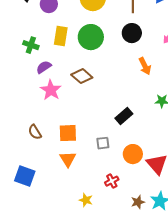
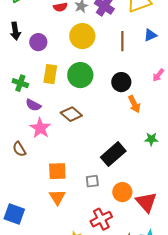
black circle: (132, 33) -> (121, 82), moved
purple semicircle: (44, 67) -> (33, 105), turned -119
black rectangle: (124, 116) -> (113, 154), size x1.4
brown semicircle: (35, 132) -> (19, 149), moved
red cross: (112, 181) -> (101, 219), size x1.5

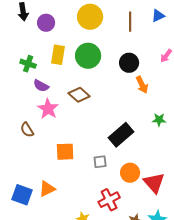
orange triangle: (57, 197) -> (47, 189), moved, turned 36

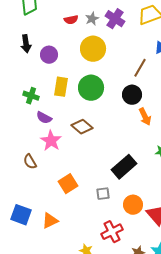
brown line: (130, 22) -> (140, 68), moved, turned 30
orange square: (65, 152) -> (68, 184), turned -30
blue square: (22, 195) -> (21, 215), moved

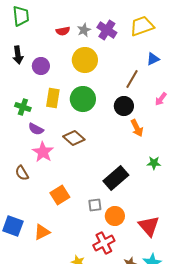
orange circle: (133, 205) -> (115, 216), moved

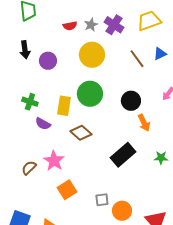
brown line: (132, 79) -> (137, 59), moved, turned -66
yellow rectangle: (53, 98) -> (64, 106), moved
pink star: (43, 152) -> (54, 161), moved
brown semicircle: (22, 173) -> (29, 168), turned 77
black rectangle: (116, 178) -> (123, 155), moved

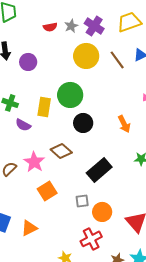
yellow circle: (92, 55) -> (86, 56), moved
black circle: (131, 101) -> (83, 123), moved
brown diamond: (81, 133) -> (61, 151), moved
black rectangle: (123, 155) -> (99, 170), moved

